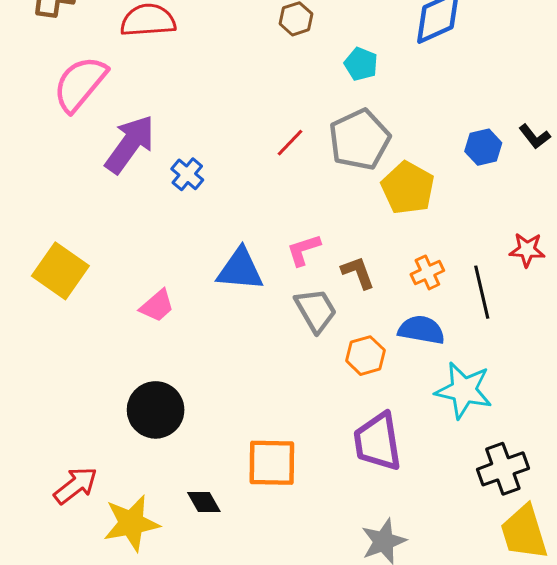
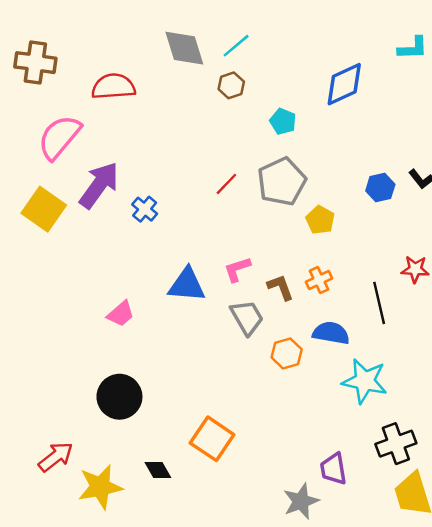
yellow pentagon: (408, 188) -> (320, 220), size x0.7
yellow square: (60, 271) -> (44, 209), moved
orange cross: (427, 272) -> (319, 280), moved
purple trapezoid: (378, 442) -> (333, 469), moved, size x0.7
orange square: (272, 463) -> (212, 439), turned 33

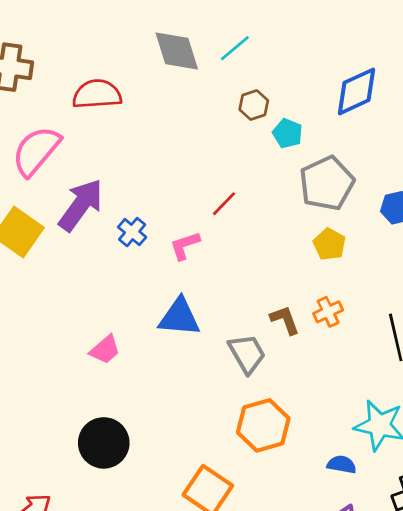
brown hexagon: (231, 85) -> (254, 105), moved
gray pentagon: (282, 182) -> (327, 183), moved
pink L-shape: (237, 269) -> (185, 246), moved
blue semicircle: (331, 333) -> (342, 465), moved, size x0.7
orange hexagon: (287, 353) -> (263, 425), moved, size x1.5

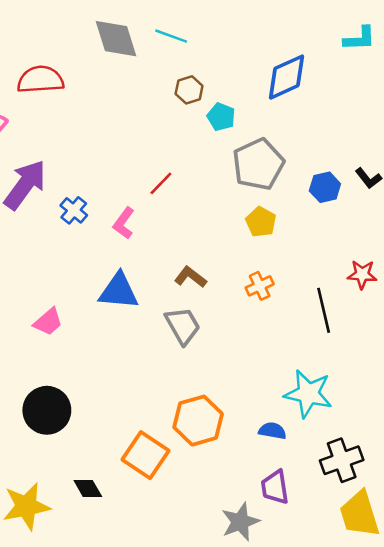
cyan line: (235, 48) -> (171, 36), turned 60
pink L-shape: (185, 246) -> (124, 223), turned -36
brown L-shape: (285, 320) -> (190, 277), moved, turned -32
orange hexagon: (263, 425) -> (198, 421), moved

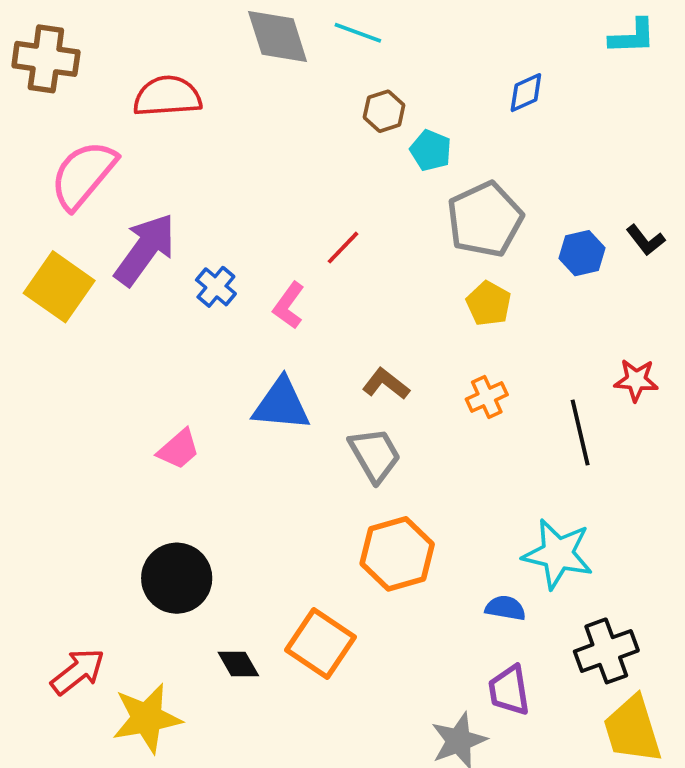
blue diamond: (286, 77) -> (526, 93), size x0.6
orange hexagon: (198, 421) -> (397, 554), moved
black diamond: (88, 488) -> (238, 664), moved

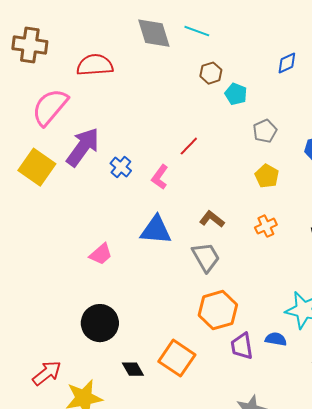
gray pentagon: (485, 220) -> (265, 131), size x0.6
purple trapezoid: (509, 690) -> (242, 346), moved

